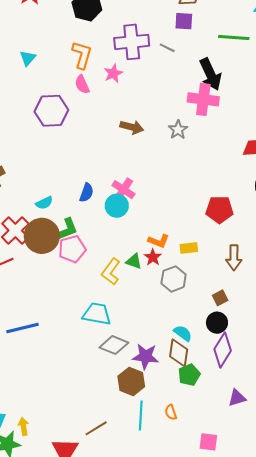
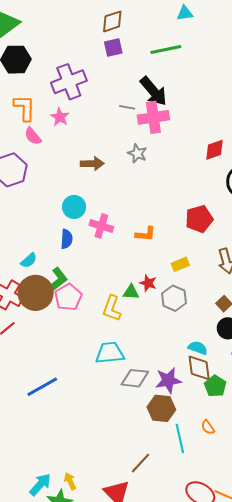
gray line: (167, 48) -> (127, 107), moved
cyan circle: (117, 206) -> (74, 207), moved
orange L-shape: (159, 241) -> (146, 234), moved

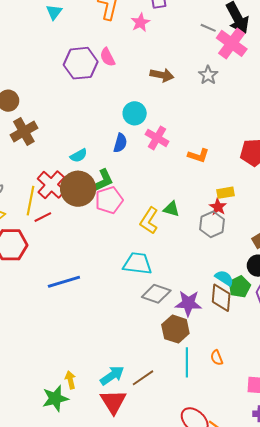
pink cross: (153, 117) -> (232, 43), turned 32
pink semicircle: (33, 136) -> (107, 57), moved
red star: (148, 283) -> (218, 207), moved
green pentagon: (215, 386) -> (239, 287), moved
cyan arrow: (40, 485) -> (112, 375), moved

